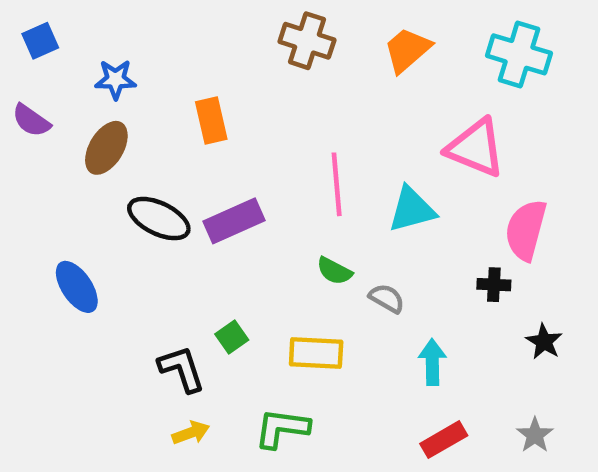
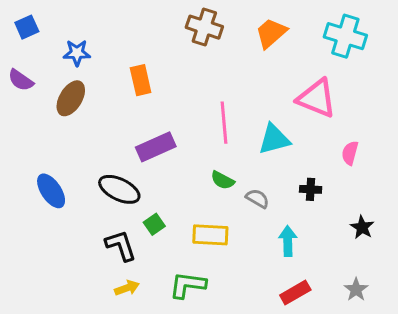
black ellipse: (159, 219) -> (119, 189), moved
pink semicircle: (526, 230) -> (350, 153), size x0.6
black cross: (494, 285) -> (311, 189), moved

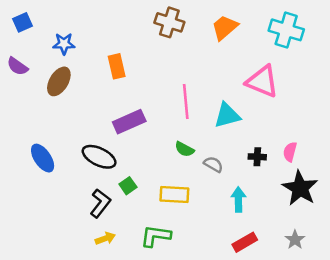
pink semicircle: (350, 153) -> (290, 152), moved
black star: (362, 227) -> (300, 188), size x1.8
black L-shape: (121, 246) -> (100, 203), turned 56

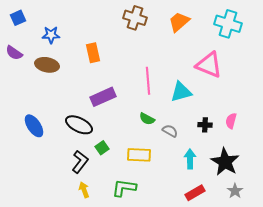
brown ellipse: (59, 81) -> (47, 65), turned 70
black star: (300, 188) -> (225, 162), moved
yellow arrow: (105, 238) -> (84, 190), turned -91

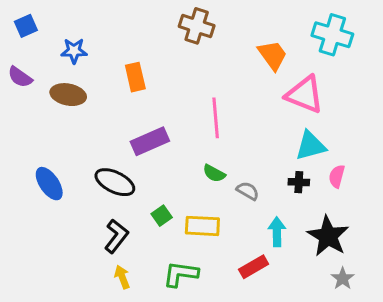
orange trapezoid: (179, 22) -> (273, 55), moved, turned 95
cyan triangle: (181, 92) -> (310, 146), moved
green square: (102, 148) -> (162, 216), moved
red rectangle: (195, 193) -> (254, 267), moved

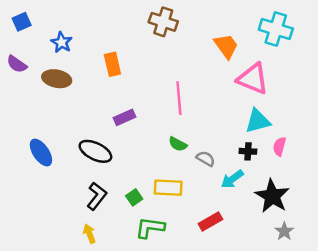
blue star: (74, 51) -> (62, 42), turned 30
purple rectangle: (150, 141) -> (124, 117), size x0.7
green square: (162, 216) -> (134, 197), moved
cyan arrow: (277, 232) -> (232, 179), moved, turned -125
yellow arrow: (122, 277) -> (89, 234), moved

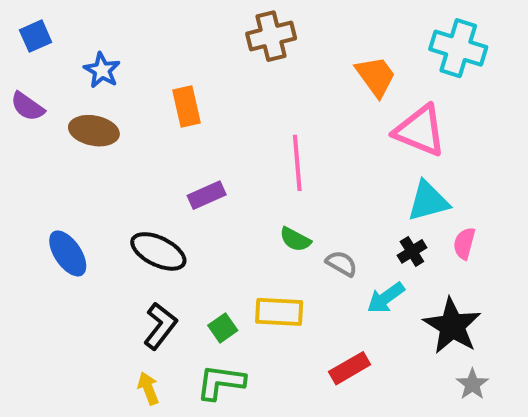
brown cross: (163, 22) -> (271, 36), turned -32
black cross: (248, 151) -> (412, 251), turned -35
green L-shape: (150, 228) -> (221, 382), moved

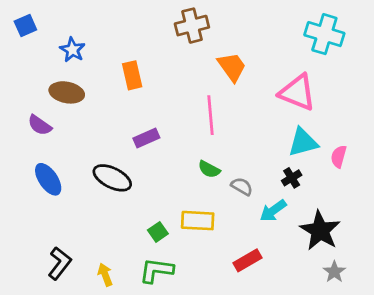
orange trapezoid: (376, 76) -> (232, 67), moved
purple semicircle: (27, 107) -> (40, 125), moved
pink semicircle: (464, 243) -> (339, 157), moved
black L-shape: (160, 326) -> (60, 263), moved

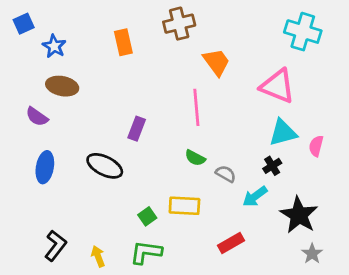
blue star: (72, 50) -> (54, 46), moved
orange rectangle: (132, 75) -> (123, 42), moved
purple rectangle: (146, 138) -> (137, 129), turned -45
blue ellipse: (48, 179) -> (45, 167), turned 44

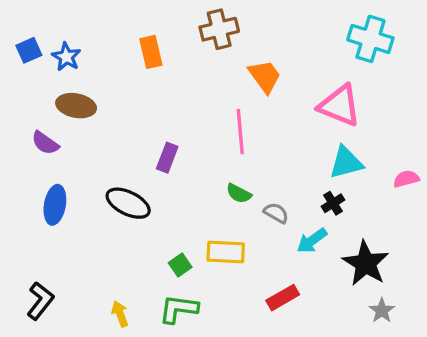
blue square: (24, 24) -> (29, 50), moved
pink semicircle: (316, 146) -> (406, 179), moved, turned 60
black L-shape: (56, 246) -> (40, 301), moved

